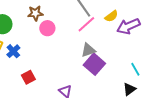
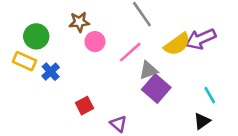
yellow semicircle: (111, 16) -> (177, 44), moved, size x1.5
pink line: (86, 24) -> (130, 52), moved
red square: (28, 77) -> (85, 106), moved

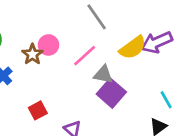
brown star: (79, 22) -> (32, 54), moved, turned -30
gray triangle: (148, 70) -> (103, 74), turned 30

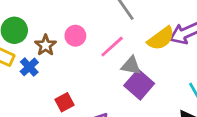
brown star: (32, 54) -> (46, 45), moved

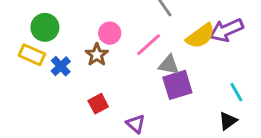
brown star: (46, 45) -> (97, 55), moved
purple square: (139, 85) -> (177, 85), turned 32

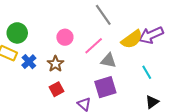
brown star: (97, 55) -> (55, 64), moved
purple square: (177, 85) -> (105, 87), moved
cyan line: (236, 92) -> (147, 72), moved

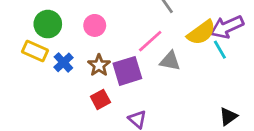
pink circle: (65, 37) -> (95, 25), moved
cyan line: (147, 72) -> (220, 50), moved
purple square: (105, 87) -> (127, 71), moved

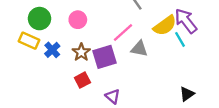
purple arrow: (227, 27) -> (186, 21), turned 76

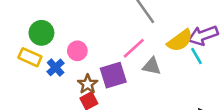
pink circle: (78, 20) -> (77, 51), moved
purple arrow: (186, 21) -> (203, 35), turned -72
brown star: (81, 52) -> (88, 84), moved

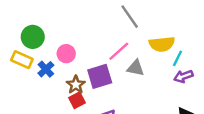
purple arrow: (203, 35) -> (183, 76), moved, size x0.7
yellow semicircle: (180, 41) -> (162, 44), turned 30
cyan line: (197, 56) -> (177, 58), turned 56

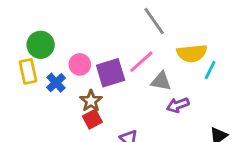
yellow rectangle: (22, 60) -> (28, 71), turned 54
purple square: (100, 76) -> (111, 73), moved
purple arrow: (183, 76) -> (178, 105), moved

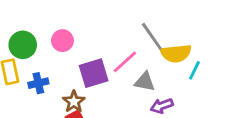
gray line: (154, 21) -> (152, 36), moved
pink circle: (80, 64) -> (62, 41), moved
blue cross: (56, 83) -> (38, 83), turned 30

